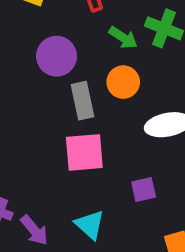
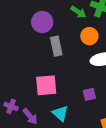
orange circle: (123, 82) -> (89, 36), moved
pink square: (84, 152) -> (46, 85), moved

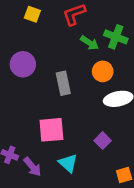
purple circle: (42, 22) -> (23, 64), moved
purple square: (89, 94) -> (103, 141), turned -32

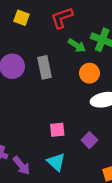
gray rectangle: (63, 83) -> (44, 67), moved
pink square: (51, 130) -> (57, 130), moved, size x0.6

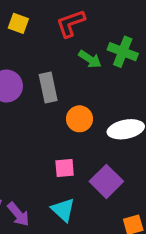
orange circle: (89, 73) -> (80, 119), moved
purple square: (89, 140) -> (106, 181), size x1.5

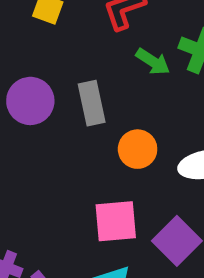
pink square: (65, 168) -> (116, 221), size x1.5

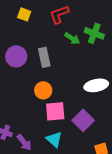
orange circle: (138, 149) -> (43, 90), moved

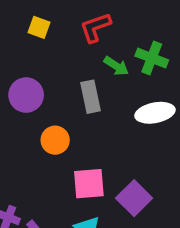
gray rectangle: (44, 57) -> (91, 97), moved
white ellipse: (96, 85) -> (155, 113), moved
orange circle: (43, 90) -> (55, 140), moved

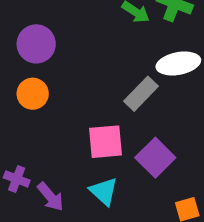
gray rectangle: (91, 97) -> (141, 94), moved, turned 56
orange circle: (55, 140) -> (33, 94), moved

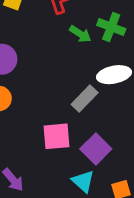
cyan triangle: (104, 191) -> (83, 181), moved

